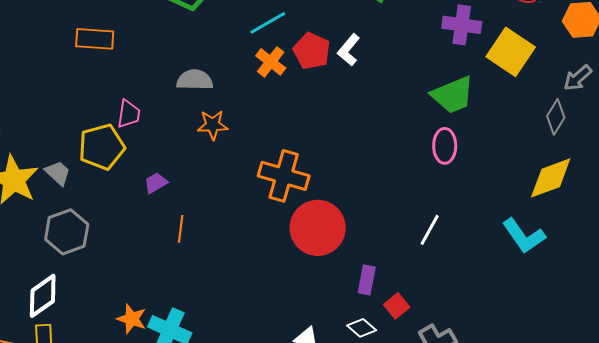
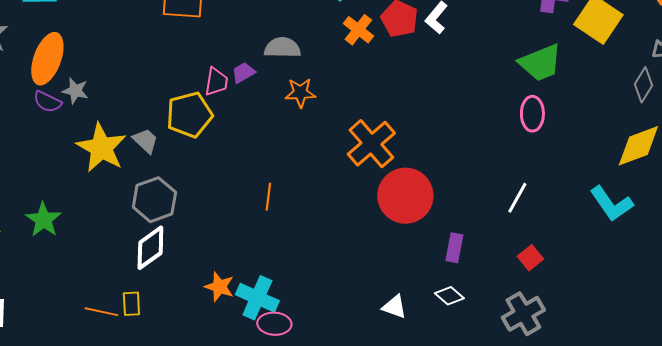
orange cross: (284, 176) -> (371, 144), turned 33
purple trapezoid: (156, 183) -> (243, 73), moved
white diamond: (43, 296) -> (150, 248), moved
red square: (397, 306) -> (530, 258), moved

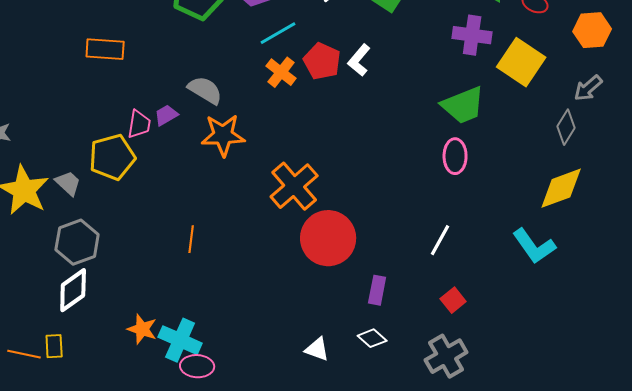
gray semicircle: (282, 48) -> (205, 90), turned 30
orange star: (300, 93) -> (223, 135), size x1.4

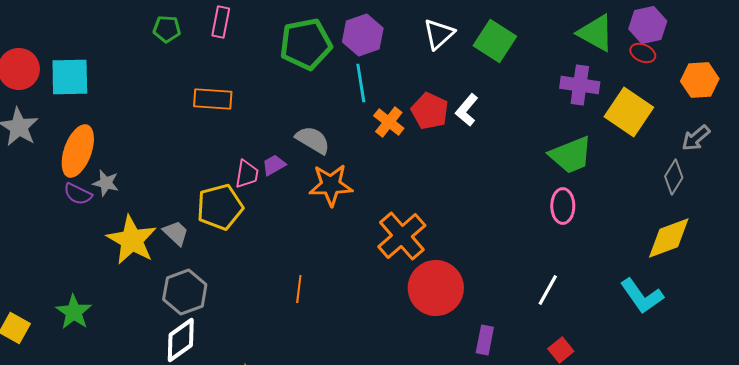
cyan line: (278, 33) -> (361, 83), moved, turned -69

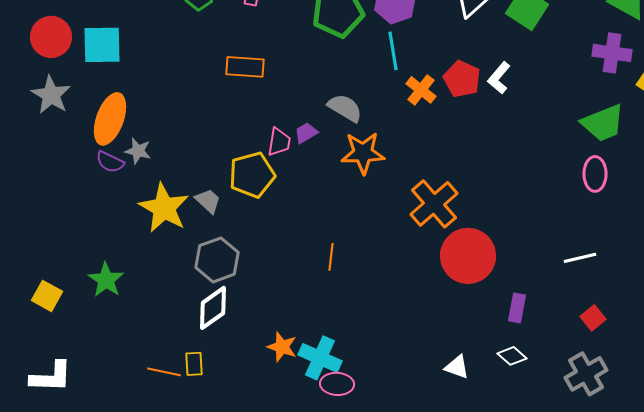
white line: (548, 290) -> (580, 258), turned 48

